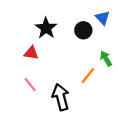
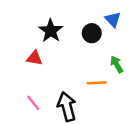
orange line: (88, 76) -> (97, 83), turned 48
pink line: (30, 85) -> (33, 103), moved

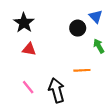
black star: (51, 31) -> (24, 23), moved
green arrow: (117, 64) -> (99, 46), moved

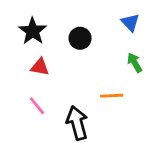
black circle: (78, 28) -> (80, 38), moved
pink line: (28, 87) -> (37, 106), moved

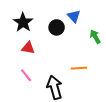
blue triangle: (130, 22) -> (74, 16), moved
green arrow: (135, 63) -> (95, 37), moved

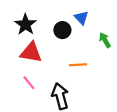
red triangle: (28, 48) -> (31, 52), size x1.5
orange line: (79, 68) -> (78, 65), moved

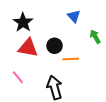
black circle: (62, 30) -> (55, 46), moved
pink line: (29, 83) -> (18, 77), moved

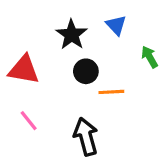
black star: (23, 22) -> (72, 35), moved
red triangle: (28, 48) -> (24, 70), moved

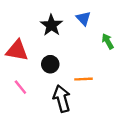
black circle: (86, 71) -> (50, 64), moved
orange line: (111, 92) -> (84, 79), moved

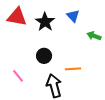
green arrow: (108, 41) -> (94, 36), turned -40
red triangle: (17, 50) -> (17, 17), moved

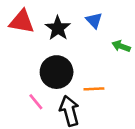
black circle: (44, 56) -> (57, 72), size x1.6
pink line: (18, 76) -> (36, 102), moved

